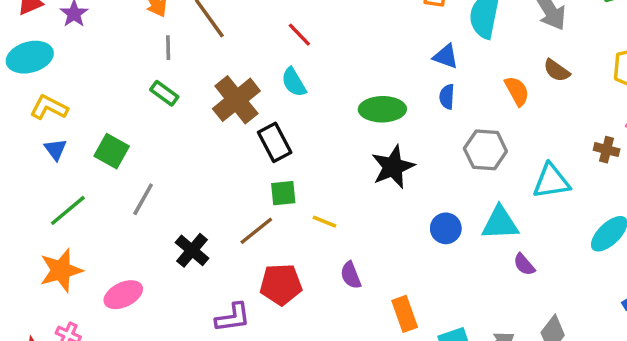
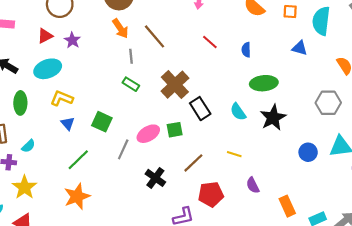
cyan semicircle: (294, 82) -> (238, 112), moved
blue semicircle: (447, 97) -> (246, 50), moved
green square: (283, 193) -> (175, 130), moved
pink ellipse: (123, 295) -> (148, 134), moved

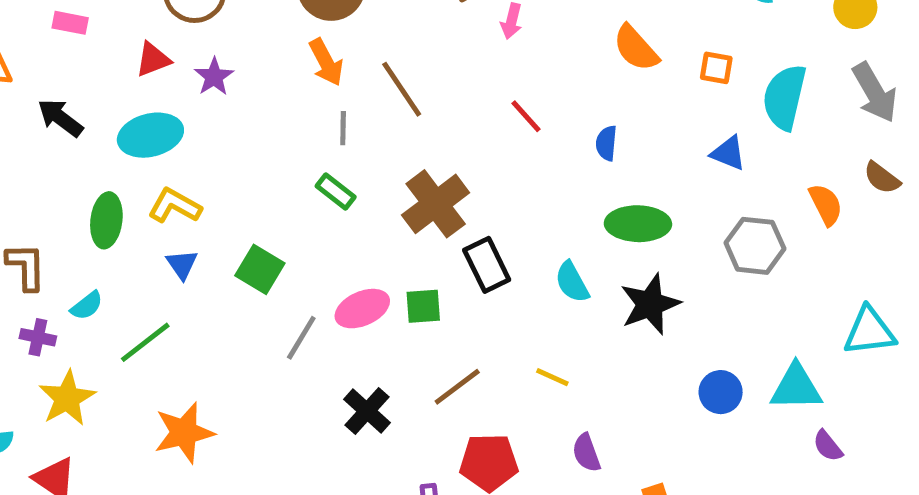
green ellipse: (20, 103) -> (106, 220), moved
gray hexagon: (328, 103) -> (755, 246), moved
green line: (78, 160) -> (145, 342), moved

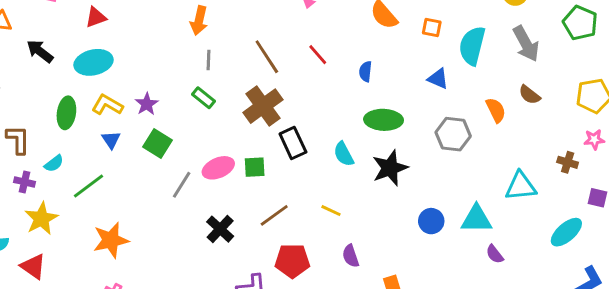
orange arrow: (326, 62) -> (199, 21), turned 40
purple star: (214, 77) -> (147, 104), moved
brown line: (402, 89) -> (267, 57), moved

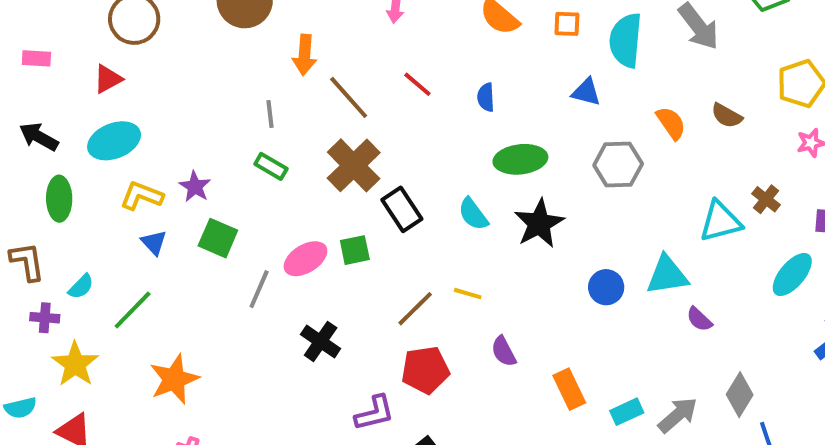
orange arrow: (199, 21) -> (305, 55), moved
brown semicircle: (529, 95) -> (727, 116), moved
green ellipse: (66, 113) -> (59, 199), moved
brown cross: (568, 162) -> (766, 199), moved, turned 30
brown line: (274, 215) -> (415, 309), moved

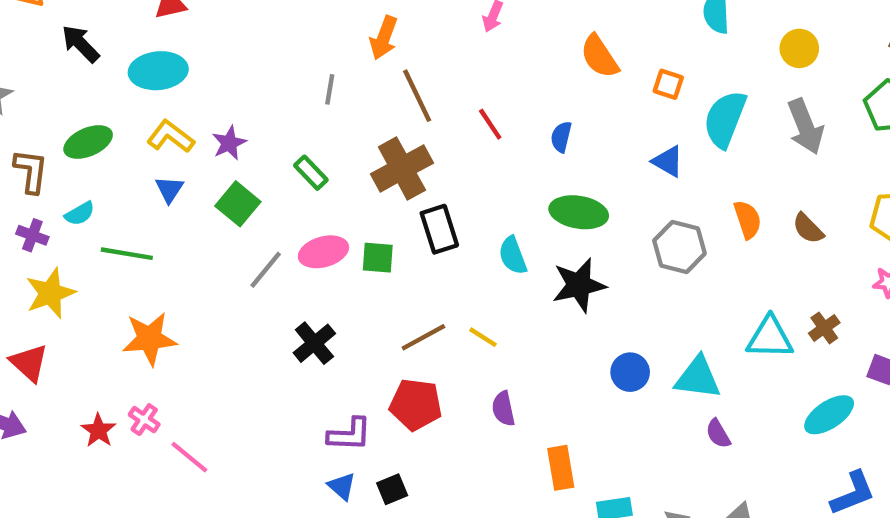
red line: (417, 84) -> (490, 124), moved
green rectangle: (271, 166) -> (311, 173), moved
green ellipse: (59, 199) -> (88, 142), moved, turned 51
green line: (133, 310) -> (127, 254), turned 39

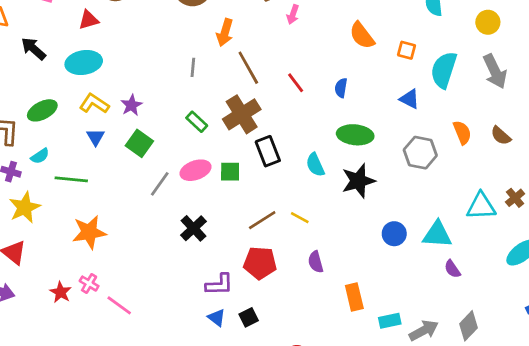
green rectangle: (311, 173) -> (197, 122), moved

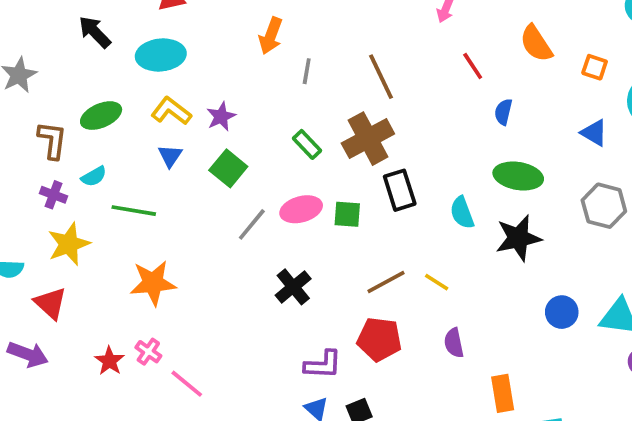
orange arrow: (225, 33) -> (271, 36), moved
red line: (296, 83) -> (473, 66), moved

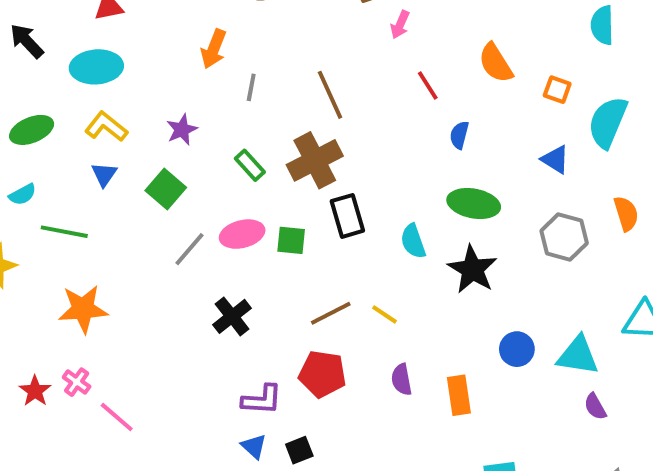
purple star: (221, 117) -> (182, 130), moved
black star: (518, 238) -> (472, 269), turned -30
orange rectangle: (503, 393) -> (459, 395), moved

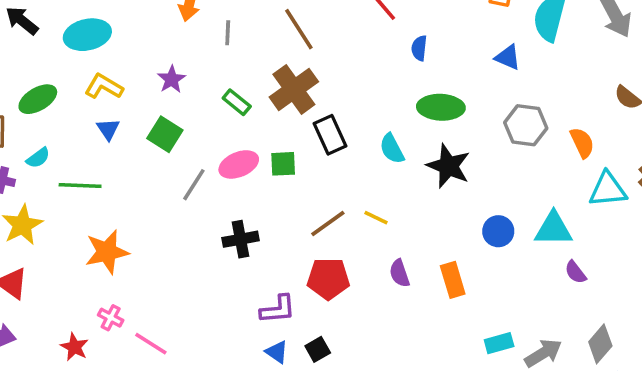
orange semicircle: (626, 214) -> (582, 143), moved
black cross: (232, 316) -> (240, 239), turned 36
red star: (35, 391) -> (74, 347), moved

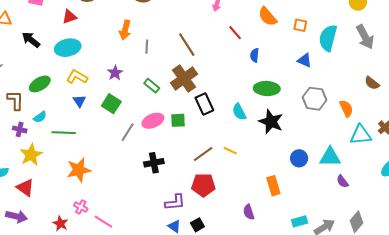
purple semicircle: (400, 273) -> (249, 212), moved

